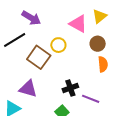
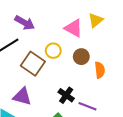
brown circle: (98, 44) -> (81, 57), moved
black cross: (70, 88) -> (66, 95), turned -35

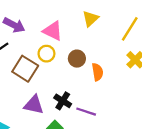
pink triangle: (74, 28) -> (53, 31), moved
purple triangle: (22, 96) -> (34, 105), moved

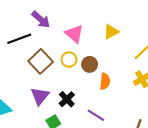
yellow circle: (46, 54) -> (69, 60), moved
purple triangle: (34, 105) -> (40, 96), turned 42
purple line: (86, 112) -> (96, 115), moved

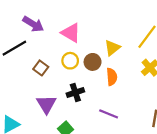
yellow triangle: (111, 32) -> (112, 48), moved
brown square: (41, 61) -> (41, 68), size x0.6
black cross: (67, 99) -> (75, 93), moved, turned 35

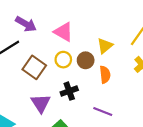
brown square: (41, 68) -> (34, 67), size x1.5

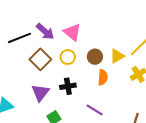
purple arrow: (26, 24) -> (45, 31), moved
yellow triangle: (105, 46) -> (117, 56), moved
brown circle: (86, 60) -> (95, 57), moved

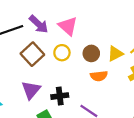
orange semicircle: (103, 77) -> (99, 76), turned 77
black cross: (68, 86) -> (60, 96), moved

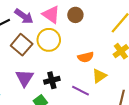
yellow circle: (62, 53) -> (49, 40), size x1.5
brown circle: (91, 53) -> (75, 15), moved
yellow triangle: (115, 54) -> (99, 76), moved

